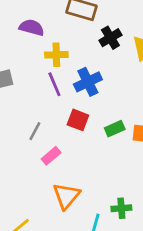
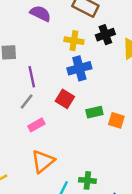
yellow cross: (56, 55) -> (74, 41), moved
purple line: (54, 84) -> (32, 77), moved

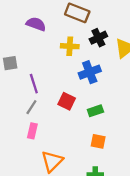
blue cross: (79, 68) -> (90, 72), moved
orange square: (116, 120) -> (98, 141), moved
pink rectangle: (36, 125) -> (32, 131), moved, turned -42

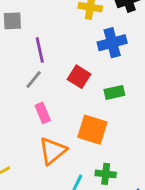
pink rectangle: (32, 131) -> (43, 113), moved, turned -42
orange square: (98, 141) -> (92, 130), moved, size x1.5

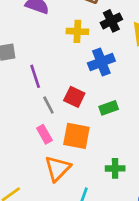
gray line: (34, 80) -> (48, 105), moved, turned -60
orange square: (92, 130) -> (76, 136), moved
green cross: (106, 174) -> (115, 168), moved

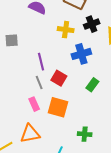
purple line: (35, 76) -> (41, 62), moved
green rectangle: (109, 108) -> (92, 85), moved, turned -40
orange triangle: (58, 168) -> (30, 134), moved, turned 30

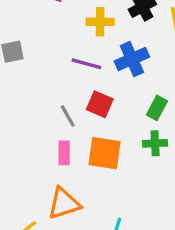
purple line: (41, 62) -> (86, 64), moved, turned -54
pink rectangle: (34, 104) -> (64, 153), turned 32
green cross: (85, 134) -> (155, 143), moved

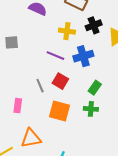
pink rectangle: (64, 153) -> (18, 106), moved

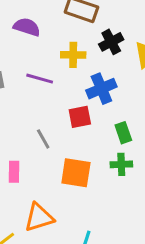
purple line: (55, 56) -> (40, 79), moved
red square: (60, 81) -> (80, 117), moved, turned -35
green rectangle: (95, 88) -> (123, 133), turned -48

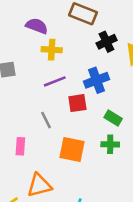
yellow cross: (73, 55) -> (52, 50), moved
purple line: (40, 79) -> (55, 81), moved, turned -40
green rectangle: (123, 133) -> (113, 118), turned -42

